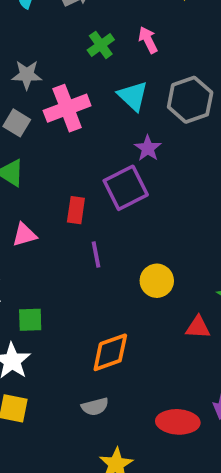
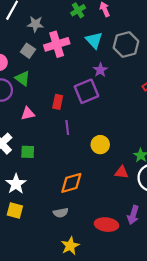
green square: (30, 320) -> (28, 152), moved

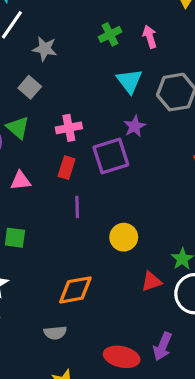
pink cross: (57, 44) -> (69, 128), moved, size x0.7
red triangle: (121, 172) -> (151, 281), turned -32

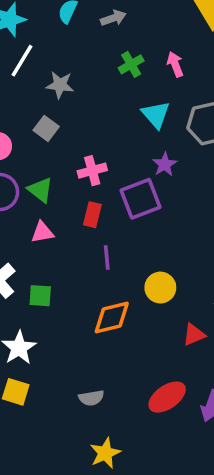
green triangle: (18, 128) -> (40, 190), moved
orange diamond: (75, 290) -> (112, 318), moved
red ellipse: (122, 357) -> (167, 397), moved, turned -44

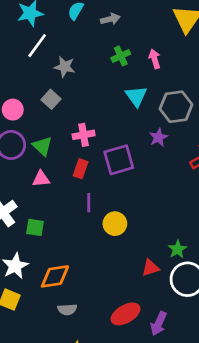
purple star: (165, 164) -> (159, 137), moved
yellow circle: (160, 288) -> (115, 224), moved
orange diamond: (112, 318) -> (55, 276), moved

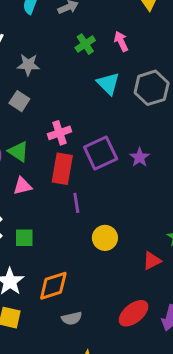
purple star: (159, 137) -> (140, 157), moved
red rectangle: (81, 169) -> (62, 169), size x1.5
yellow circle: (115, 224) -> (105, 238), moved

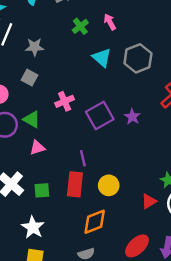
red rectangle: (62, 169) -> (75, 184), moved
orange diamond: (53, 286) -> (95, 222), moved

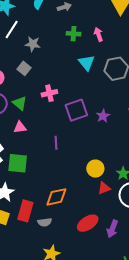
green cross: (80, 26) -> (74, 34), turned 32
red rectangle: (75, 184) -> (25, 211), moved
yellow circle: (109, 185) -> (95, 169), moved
green square: (42, 190) -> (18, 163), size x1.5

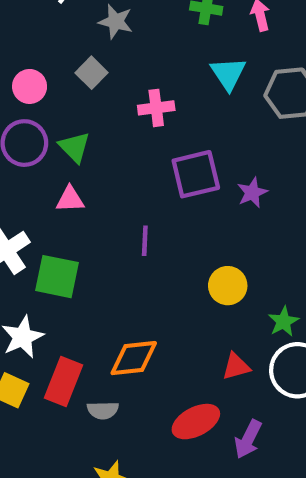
pink cross: (49, 93) -> (156, 108), moved
yellow circle: (95, 169) -> (228, 286), moved
red triangle: (104, 188) -> (236, 367), moved

